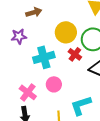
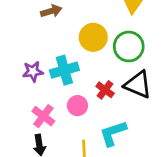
purple star: (19, 36) -> (33, 71), moved
red cross: (75, 54) -> (105, 90), moved

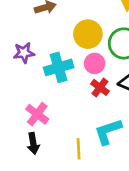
purple star: (33, 71) -> (24, 53), moved
pink circle: (77, 106) -> (95, 63), moved

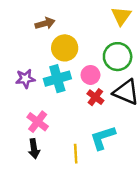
yellow circle: (88, 34) -> (65, 48), moved
purple star: (24, 53) -> (25, 79), moved

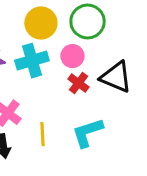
green circle: (118, 57) -> (88, 22), moved
yellow line: (76, 154) -> (42, 134), moved

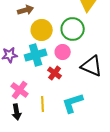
red cross: (79, 83) -> (55, 73), moved

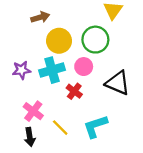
yellow line: (43, 104) -> (60, 128), turned -42

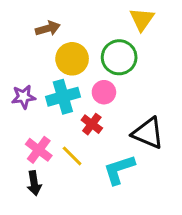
black triangle: (118, 83) -> (148, 133), moved
yellow line: (60, 128) -> (72, 156), moved

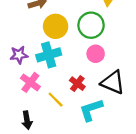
pink circle: (104, 92) -> (96, 54), moved
red cross: (92, 124) -> (77, 84), moved
pink cross: (39, 150) -> (30, 82), moved

